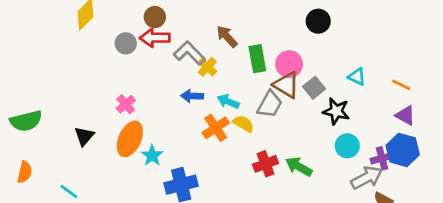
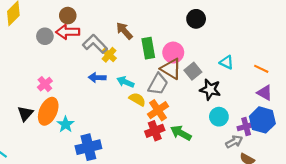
orange cross: (216, 128) -> (158, 110), moved
black triangle: (84, 136) -> (25, 113), moved
gray arrow: (367, 178) -> (234, 142), size x0.7

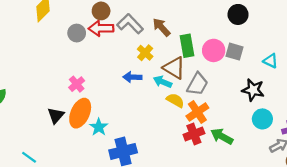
gray L-shape: (95, 44) -> (130, 24), moved
brown triangle: (171, 69) -> (174, 68), moved
gray square: (193, 71) -> (235, 52), moved, turned -35

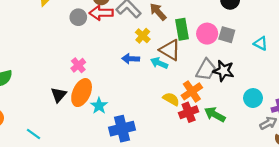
gray trapezoid: (197, 84) -> (206, 70), moved
black star: (253, 90) -> (224, 71), moved
yellow semicircle: (175, 100) -> (171, 99), moved

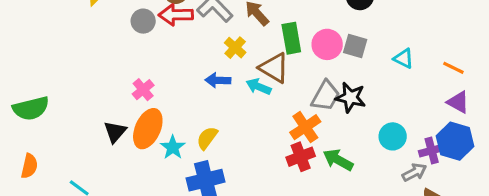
yellow semicircle: (171, 99) -> (207, 138), moved, turned -84

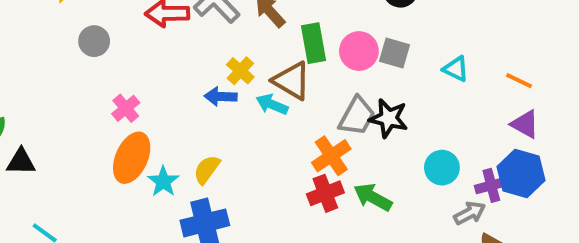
gray circle: (143, 21) -> (94, 41), moved
yellow cross: (235, 48) -> (240, 71), moved
black triangle: (115, 132) -> (21, 162), moved, turned 50

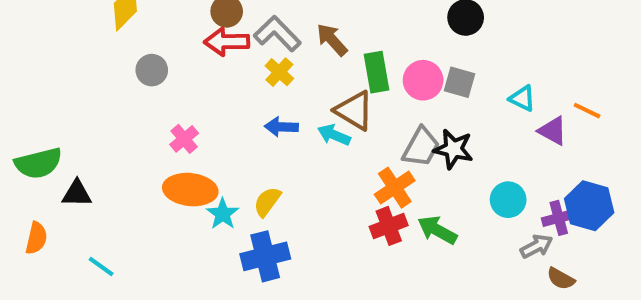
yellow cross: (240, 71) -> (279, 72), moved
purple triangle: (525, 124) -> (553, 131), moved
orange ellipse: (132, 158) -> (190, 190), turned 72

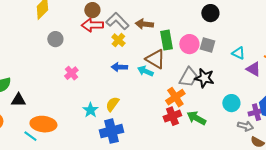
brown arrow: (332, 40) -> (144, 24), turned -42
orange ellipse: (190, 190) -> (43, 124), moved
gray arrow: (536, 246) -> (245, 126), turned 42

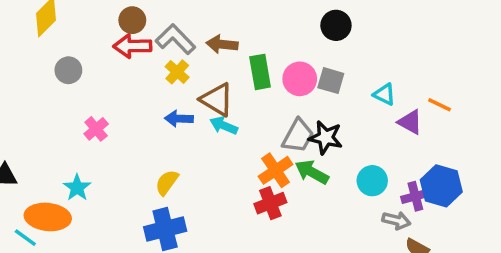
brown triangle: (155, 59) -> (217, 100), moved
cyan star: (90, 110) -> (77, 188), moved
green arrow: (196, 118) -> (312, 172), moved

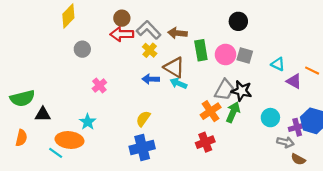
black circle: (336, 25) -> (238, 21), moved
green arrow: (312, 172) -> (233, 112), turned 84
red cross: (270, 203) -> (205, 142), moved

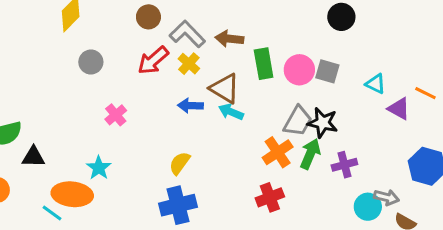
black circle: (238, 21) -> (341, 17), moved
red arrow: (122, 34) -> (153, 60), moved, turned -40
cyan circle: (270, 118) -> (368, 207), moved
purple cross: (297, 127) -> (344, 165), moved

